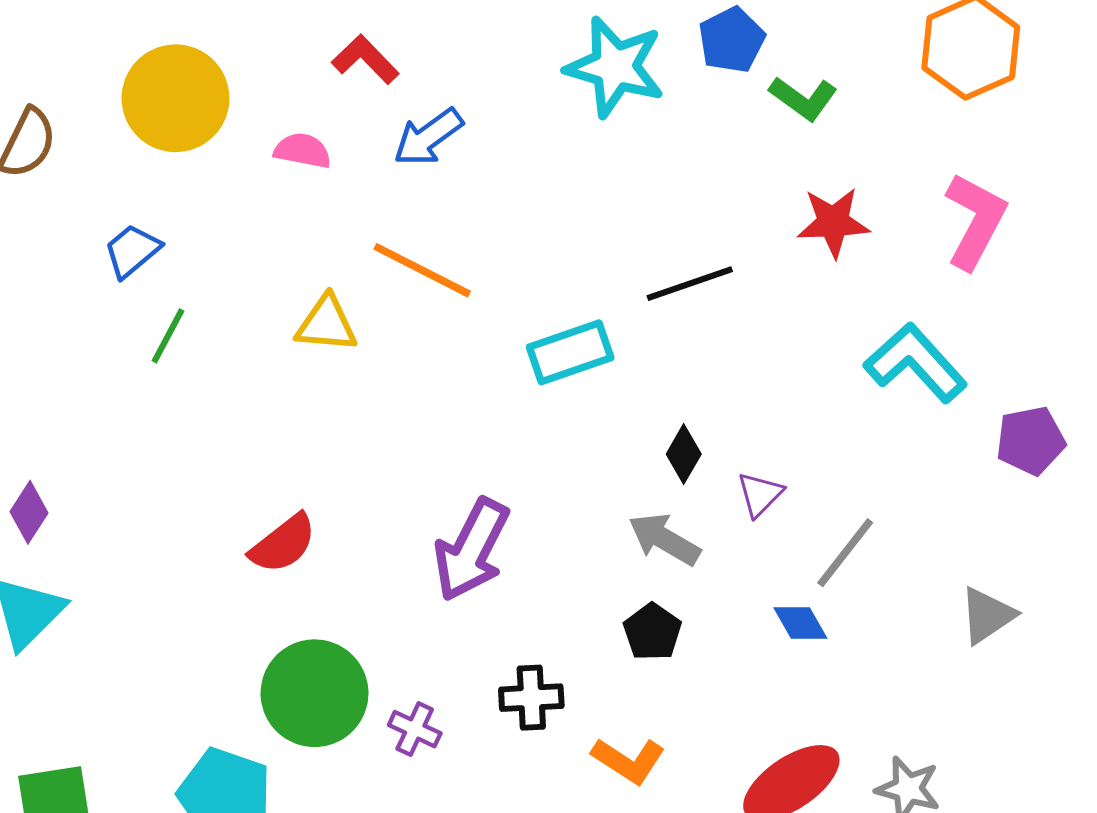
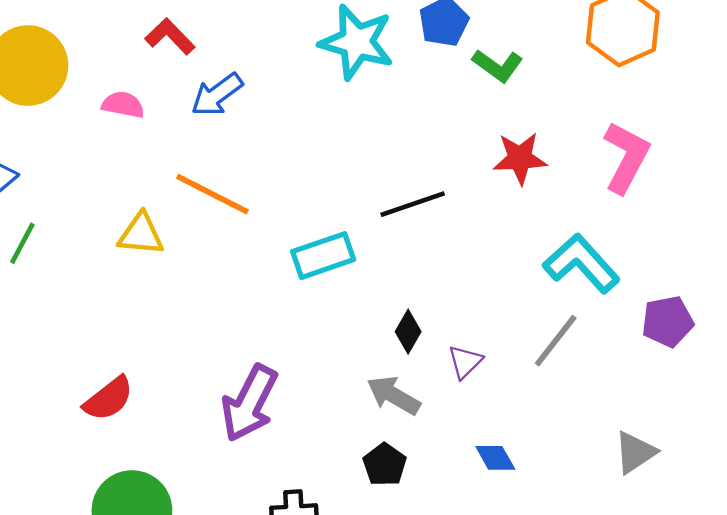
gray line: (845, 553) -> (556, 341), moved

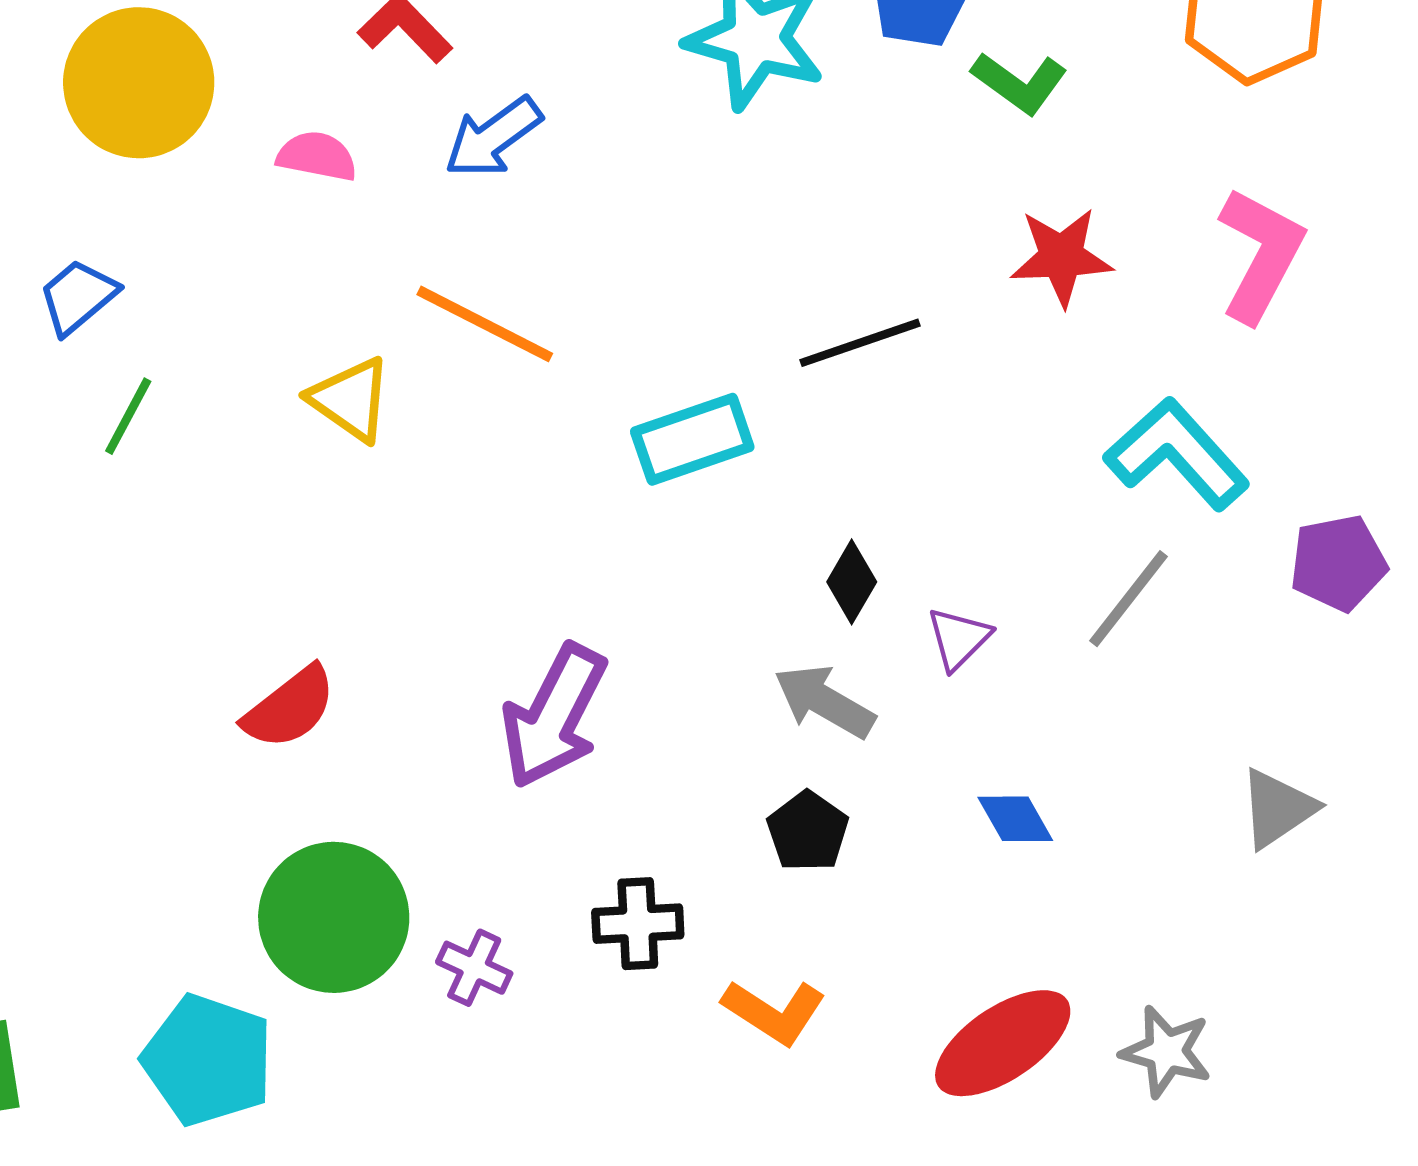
yellow triangle: (141, 234) -> (351, 399), turned 30

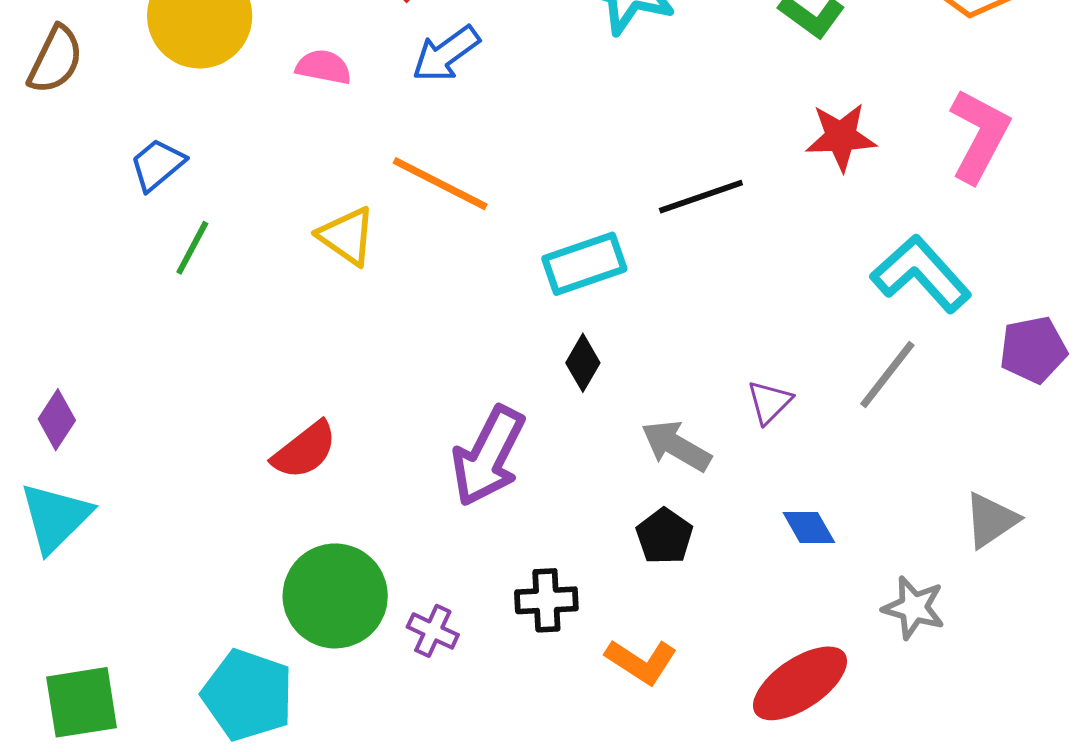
black diamond: (852, 582) -> (583, 363), moved
gray star: (1166, 1052) -> (914, 608), moved

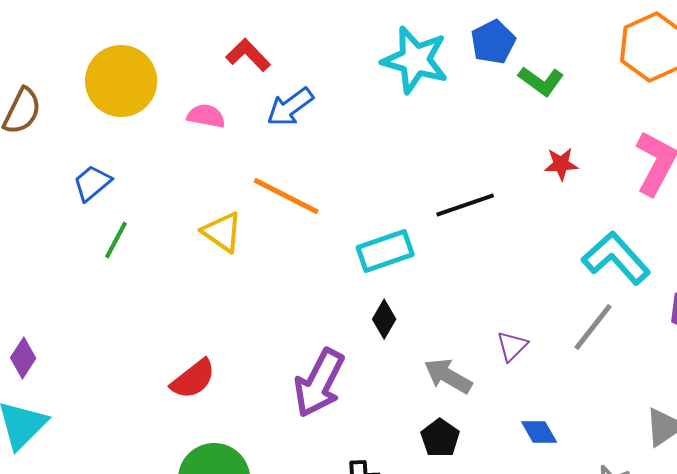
red star: (841, 137) -> (561, 164), size x0.7

